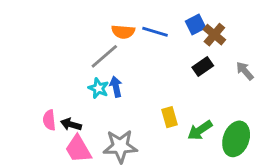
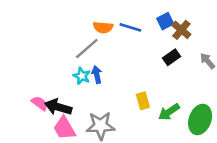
pink semicircle: (49, 120) -> (40, 103), turned 133
black arrow: (71, 124) -> (58, 107), size x1.5

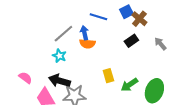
orange semicircle: (103, 27) -> (87, 44), moved
blue arrow: (97, 75) -> (84, 33), moved
black arrow: (58, 107) -> (59, 81), moved

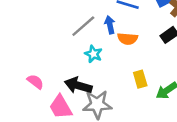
orange semicircle: (87, 44) -> (128, 39), moved
cyan star: (59, 56) -> (93, 54), moved

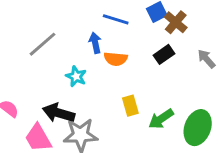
gray line: (83, 26) -> (43, 44), moved

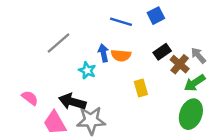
brown cross: (176, 22) -> (180, 64), moved
blue arrow: (95, 43) -> (103, 53), moved
yellow rectangle: (130, 106) -> (141, 88), moved
green arrow: (161, 119) -> (195, 83), moved

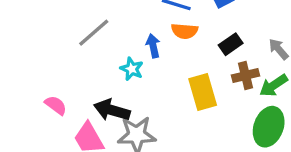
orange semicircle: (121, 55) -> (184, 31), moved
brown cross: (180, 64) -> (246, 76), moved, turned 36
yellow rectangle: (141, 88) -> (203, 92), size x1.5

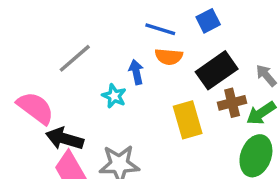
black rectangle: (231, 44) -> (217, 70), size x1.6
pink semicircle: (56, 105) -> (35, 108), moved, size x1.6
black arrow: (112, 110) -> (65, 139), moved

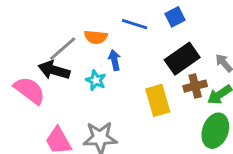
orange semicircle: (169, 57) -> (96, 37), moved
black arrow: (65, 139) -> (54, 70), moved

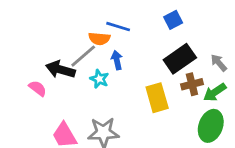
blue line: (135, 24) -> (118, 27), moved
gray line: (63, 49) -> (83, 56), moved
pink semicircle: (30, 90) -> (38, 88), size x0.6

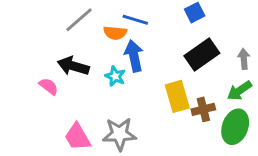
gray line: (83, 56) -> (79, 20), moved
blue arrow: (117, 60) -> (134, 56), size x1.5
gray arrow: (219, 63) -> (244, 59), turned 36
brown cross: (192, 84) -> (203, 109), moved

